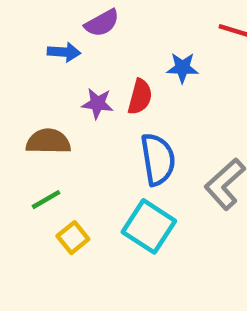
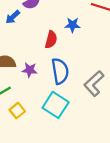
blue arrow: (64, 52) -> (13, 17), turned 133
purple star: (97, 103) -> (30, 70), moved

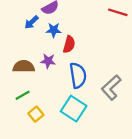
blue star: (72, 25) -> (54, 30), moved
purple star: (30, 70) -> (48, 61), moved

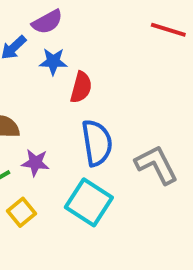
purple star: (48, 61) -> (35, 163), moved
gray L-shape: (111, 88) -> (156, 165), turned 105

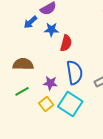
purple star: (35, 163) -> (50, 83), moved
yellow square: (22, 212) -> (46, 104), moved

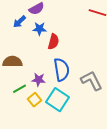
green line: (22, 91) -> (20, 89), moved

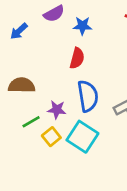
blue arrow: (20, 22) -> (19, 31), moved
blue star: (40, 29) -> (82, 26), moved

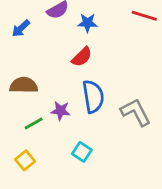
red semicircle: (77, 58) -> (82, 57), turned 30
yellow square: (51, 137) -> (25, 160), moved
cyan square: (82, 137) -> (82, 152), moved, size x0.6

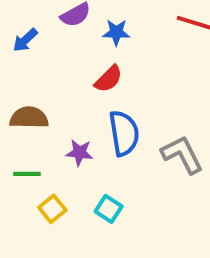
green line: (34, 124) -> (27, 174), moved, turned 30
yellow square: (25, 160) -> (52, 209), moved

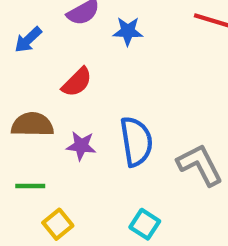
red semicircle: (109, 79) -> (77, 82), moved
purple star: (79, 153) -> (81, 146), moved
cyan square: (109, 209) -> (145, 224), moved

